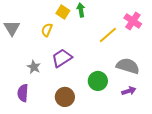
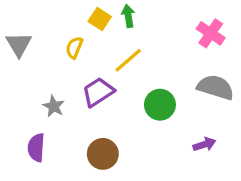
yellow line: (108, 35) -> (128, 60), moved
gray semicircle: (128, 66) -> (215, 87), moved
green circle: (98, 81) -> (160, 105), moved

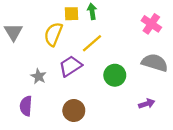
yellow square: (100, 19) -> (72, 14), turned -35
yellow semicircle: (74, 48) -> (53, 34), size x1.5

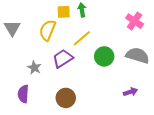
green circle: (115, 75) -> (104, 56), moved

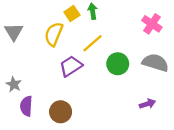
yellow square: (64, 12) -> (72, 14), turned -32
gray star: (34, 68) -> (14, 84), moved
brown circle: (66, 98) -> (61, 112), moved

